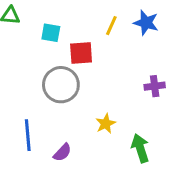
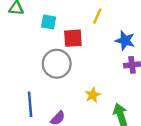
blue star: (146, 23) -> (125, 41), moved

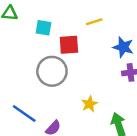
yellow line: (97, 16) -> (94, 22), turned 49
blue line: (30, 104) -> (24, 114), turned -50

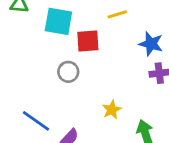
cyan square: (44, 28) -> (58, 21), size x1.5
gray circle: (52, 71) -> (68, 72), size x0.6

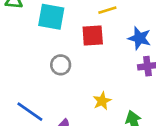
red square: (88, 41) -> (93, 36), moved

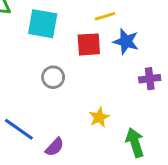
blue star: (139, 38) -> (126, 42), moved

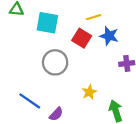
red square: (89, 44) -> (82, 38), turned 36
gray circle: (53, 77) -> (55, 62), size x1.5

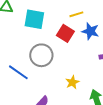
blue line: (30, 101) -> (18, 72), moved

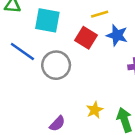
blue line: (18, 72) -> (22, 51), moved
yellow star: (72, 82) -> (95, 110), moved

